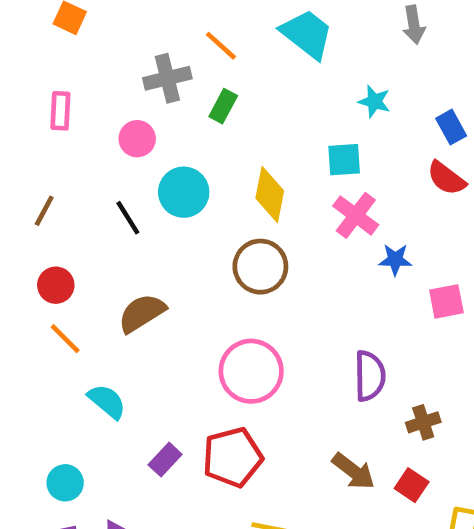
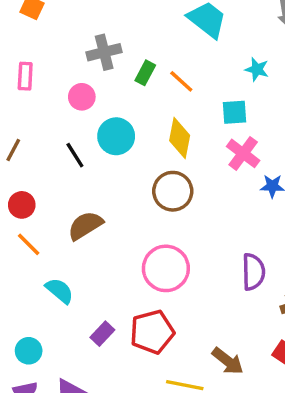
orange line: (221, 46) -> (181, 81), moved
brown arrow: (353, 471) -> (228, 361), moved

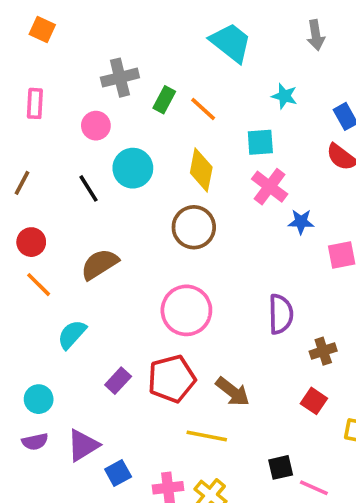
cyan semicircle: (59, 291) -> (72, 334), turned -88
brown arrow: (228, 361) -> (233, 392), moved

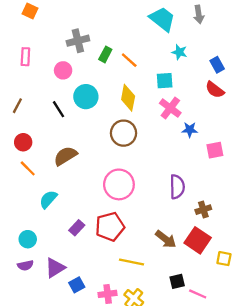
cyan trapezoid: (231, 42) -> (162, 19), moved
brown arrow: (233, 392) -> (166, 239), moved
red square: (314, 401) -> (198, 240), size x1.6

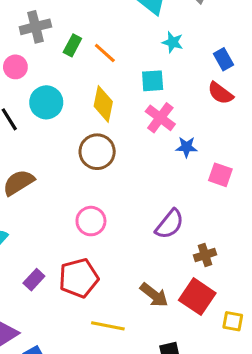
pink square: (215, 150) -> (220, 175), turned 30
pink circle: (119, 184) -> (91, 221), size x0.7
purple semicircle: (177, 187) -> (170, 224), turned 40

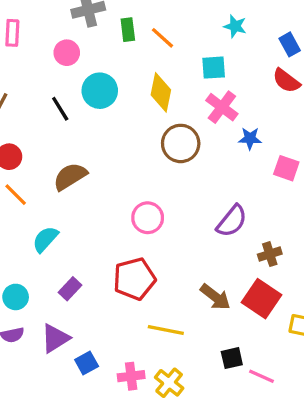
green rectangle: (72, 45) -> (128, 30), turned -35
brown circle: (97, 152) -> (181, 143), moved
purple rectangle: (34, 280) -> (70, 289), moved

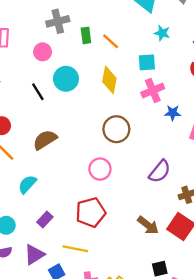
pink cross: (222, 107) -> (153, 91), turned 30
brown circle: (181, 143) -> (116, 129), moved
yellow line: (166, 330) -> (75, 249), moved

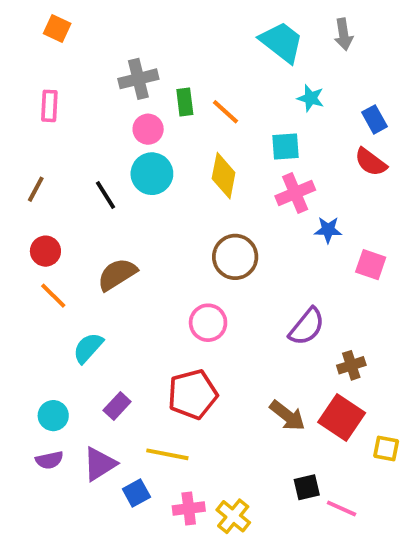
pink circle: (43, 52) -> (148, 129), moved

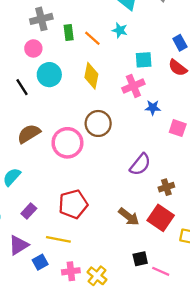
cyan star: (311, 98) -> (120, 30), moved
pink circle: (148, 129) -> (33, 48), moved
cyan square: (285, 147) -> (144, 60), moved
pink circle: (208, 323) -> (67, 143), moved, size x1.4

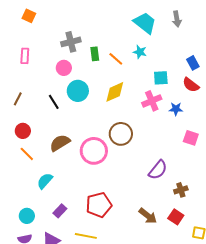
yellow diamond: (91, 76) -> (115, 92), turned 55
blue star: (153, 108) -> (176, 109), moved
red square: (161, 218) -> (176, 217), size x0.7

